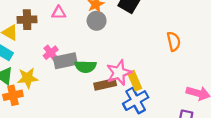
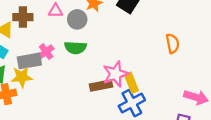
gray circle: (97, 21) -> (77, 19), moved
gray rectangle: (65, 61) -> (29, 61), moved
green semicircle: (85, 66) -> (75, 48), moved

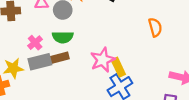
gray rectangle: (29, 61) -> (40, 62), moved
brown rectangle: (101, 86) -> (58, 58), moved

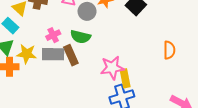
brown rectangle: (58, 58) -> (71, 55), turned 66

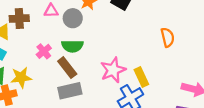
gray rectangle: (53, 54) -> (70, 91), moved
yellow rectangle: (125, 78) -> (141, 77), moved

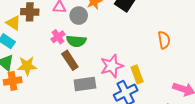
pink cross: (44, 51) -> (58, 37), moved
gray rectangle: (70, 91) -> (85, 84), moved

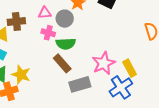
pink cross: (58, 37) -> (48, 33), moved, turned -32
yellow star: (27, 66) -> (21, 75), turned 30

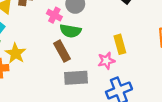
pink star: (104, 63) -> (106, 61), size x0.7
yellow rectangle: (130, 68) -> (120, 44), moved

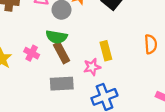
pink cross: (54, 15) -> (32, 53), moved
brown rectangle: (62, 51) -> (62, 53), moved

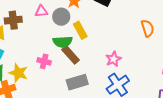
yellow rectangle: (106, 51) -> (80, 30), moved
pink star: (92, 67) -> (113, 59), moved

